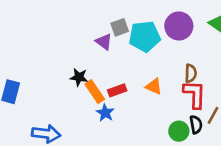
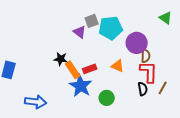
purple circle: (179, 26) -> (137, 43), moved
blue star: (105, 113) -> (81, 86), size x1.6
black semicircle: (196, 125) -> (143, 89), moved
green circle: (179, 131) -> (107, 98), moved

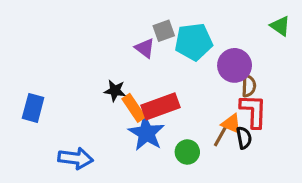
orange triangle: (118, 66) -> (231, 124), moved
red rectangle: (90, 69) -> (161, 106), size x1.6
brown line: (163, 88) -> (220, 136), moved

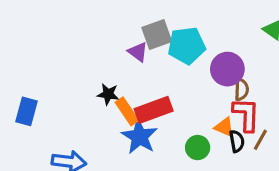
gray square: (164, 31) -> (157, 35), size x1.4
brown line: (220, 136) -> (260, 140), moved
green circle: (187, 152) -> (198, 148), moved

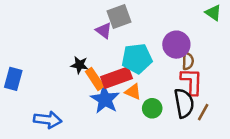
cyan pentagon: (187, 46) -> (137, 59), moved
orange triangle: (224, 127) -> (133, 92), moved
brown line: (260, 140) -> (203, 112), moved
black semicircle: (237, 141) -> (184, 103), size x1.6

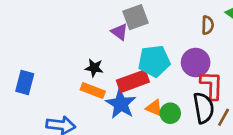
purple circle: (176, 45) -> (196, 63), moved
brown semicircle: (188, 61) -> (208, 25), moved
orange rectangle: (95, 79) -> (93, 91), moved, turned -35
orange triangle: (133, 92) -> (154, 108), moved

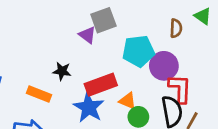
cyan pentagon: (154, 61) -> (138, 51), moved
orange rectangle: (93, 91) -> (39, 94), moved
orange triangle: (154, 108) -> (128, 101), moved

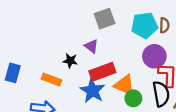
purple triangle: (87, 35) -> (91, 46), moved
cyan pentagon: (138, 51) -> (144, 25), moved
orange triangle: (128, 101) -> (124, 85), size x1.5

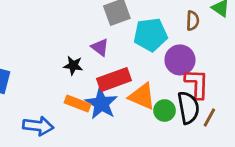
cyan pentagon: (144, 25) -> (150, 35), moved
orange rectangle: (51, 80) -> (77, 103), moved
green circle: (133, 98) -> (165, 110), moved

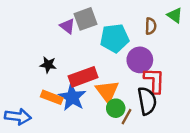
purple triangle: (100, 47) -> (67, 26), moved
orange triangle: (142, 96) -> (107, 91), turned 30
green circle: (165, 110) -> (116, 108), moved
brown line: (209, 118) -> (127, 117), moved

